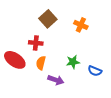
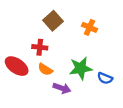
green star: (73, 62) -> (81, 68), size x1.5
orange semicircle: (41, 63) -> (45, 69), turned -72

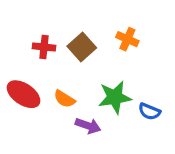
brown square: (53, 21) -> (82, 47), moved
red cross: (40, 47) -> (44, 47), moved

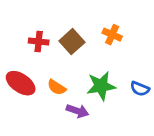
blue semicircle: (149, 111) -> (140, 89), moved

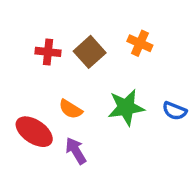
red ellipse: (21, 83) -> (34, 132), moved
purple arrow: (77, 111) -> (76, 151), moved, turned -140

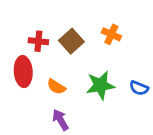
red ellipse: (34, 132) -> (23, 72), moved, turned 52

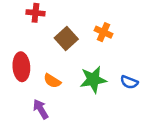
red cross: (38, 41) -> (35, 13), moved
purple arrow: (60, 120) -> (41, 109), moved

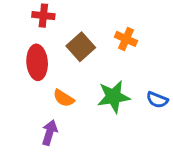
red ellipse: (21, 67) -> (37, 62), moved
purple arrow: (41, 109) -> (50, 133), turned 48

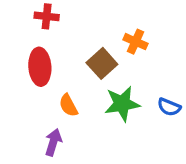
brown square: (81, 47) -> (102, 63), moved
orange semicircle: (64, 98) -> (68, 105), turned 30

